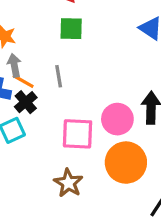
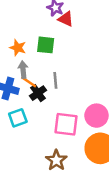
green square: (71, 29) -> (46, 45), moved
black cross: (26, 102) -> (38, 93), moved

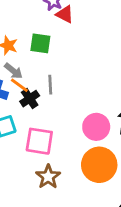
gray arrow: (23, 70) -> (13, 71), turned 133
pink square: (66, 124) -> (39, 141), moved

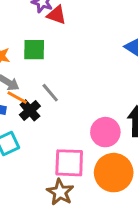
gray line: (50, 85) -> (50, 93), turned -30
pink square: (39, 141) -> (69, 163), moved

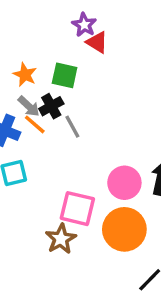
black cross: (30, 110) -> (51, 106), moved

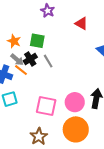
red triangle: (97, 42) -> (81, 23), moved
gray line: (72, 127) -> (48, 61), moved
pink square: (77, 209) -> (46, 106), moved

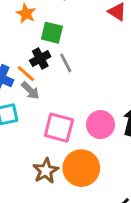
orange star: (14, 41) -> (26, 14), moved
gray arrow: (17, 60) -> (30, 90), moved
orange circle: (76, 129) -> (81, 168), moved

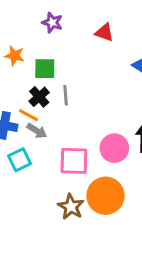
gray line: (66, 63) -> (66, 95), turned 36

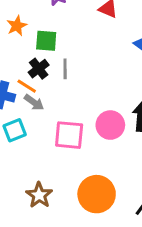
orange star: (15, 56) -> (17, 26), turned 30
orange circle: (106, 196) -> (97, 194), moved
brown star: (71, 207) -> (39, 195), moved

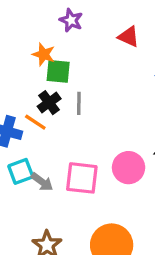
orange star: (17, 26) -> (44, 54), moved, turned -30
gray arrow: (34, 102) -> (42, 182), moved

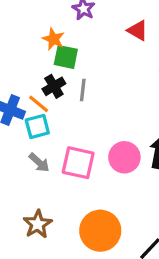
cyan square: (21, 171) -> (37, 126), moved

